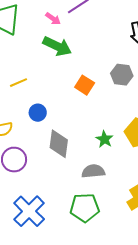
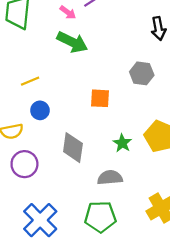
orange square: (85, 85) -> (100, 98), moved, turned -30
blue circle: (38, 113) -> (40, 110), moved

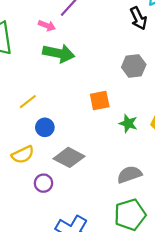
green star: (122, 143) -> (128, 123), moved
gray diamond: (73, 148) -> (69, 157), moved, turned -56
purple circle: (24, 164) -> (43, 183), size x0.7

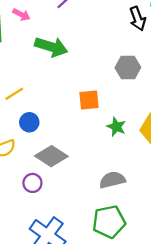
pink arrow: (47, 26) -> (21, 15), moved
purple circle: (43, 183) -> (32, 183), moved

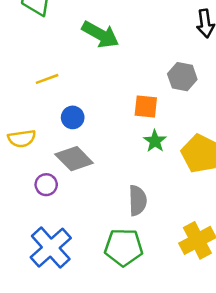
orange square: (89, 100) -> (146, 107), moved
blue circle: (29, 122) -> (73, 117), moved
gray semicircle: (112, 180) -> (138, 200), turned 90

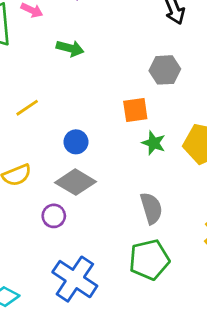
green arrow: (100, 35) -> (70, 48), size x0.7
blue circle: (73, 117) -> (76, 142), moved

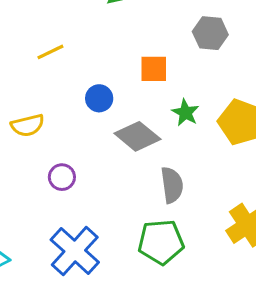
orange square: (135, 110) -> (154, 69), moved
gray diamond: (76, 182) -> (137, 136), moved

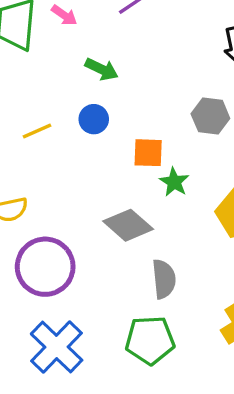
blue circle: (99, 98) -> (94, 119), moved
green star: (185, 113) -> (174, 182), moved
purple circle: (62, 177) -> (45, 267), size x2.0

